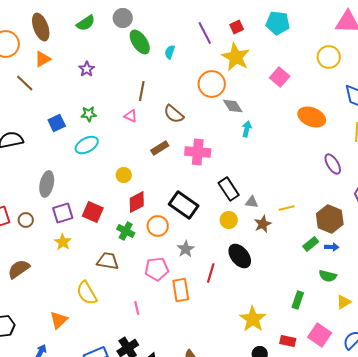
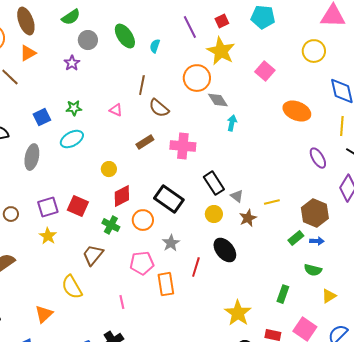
gray circle: (123, 18) -> (88, 40), moved
brown line: (142, 91) -> (142, 85), moved
gray ellipse: (47, 184) -> (32, 157), moved
gray triangle: (252, 202) -> (237, 196), turned 32
brown trapezoid: (108, 261) -> (93, 255), turned -60

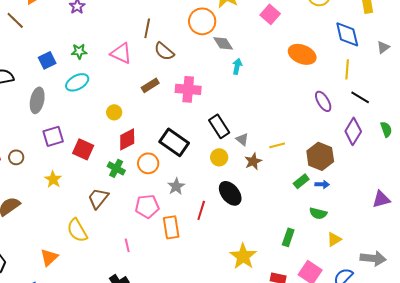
pink triangle: (116, 110) -> (121, 53), size x1.6
purple square: (48, 207) -> (53, 136), moved

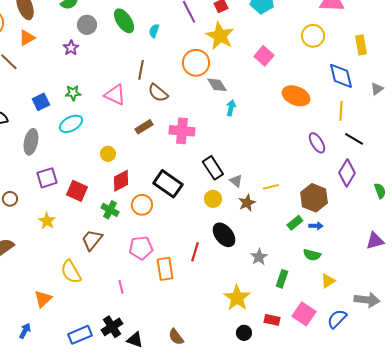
green semicircle: (386, 129) -> (380, 191), moved
gray star: (176, 186) -> (259, 257), moved

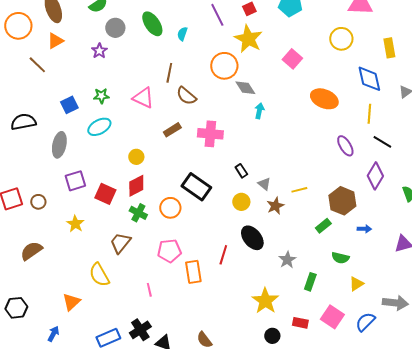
black rectangle: (213, 168) -> (241, 171), size x0.6
red diamond: (121, 181) -> (136, 186), moved
blue arrow: (316, 226) -> (364, 229), moved

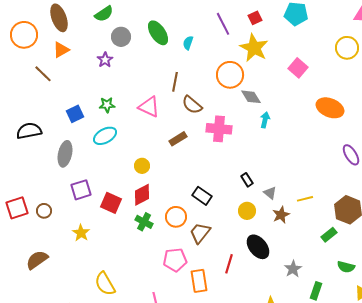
pink cross: (210, 134) -> (219, 129), moved
black rectangle: (196, 187) -> (202, 196), size x0.7
brown trapezoid: (120, 243) -> (200, 233), moved

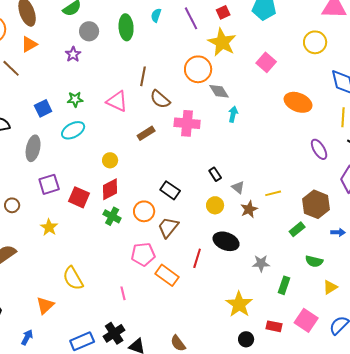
green ellipse: (158, 33) -> (126, 27), turned 30
cyan semicircle: (188, 43) -> (156, 15), moved
black ellipse: (258, 247) -> (226, 241), turned -30
gray star: (293, 269) -> (261, 263), turned 30
orange rectangle: (199, 281) -> (167, 275), turned -45

